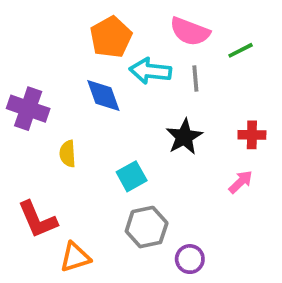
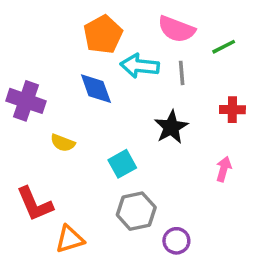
red cross: (252, 135) -> (232, 110), moved
yellow semicircle: (68, 154) -> (63, 143), turned -65
pink arrow: (241, 182) -> (224, 169), turned -30

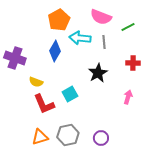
blue diamond: (96, 89) -> (55, 51), turned 50
red L-shape: (35, 204) -> (44, 104), moved
gray hexagon: (136, 211) -> (68, 135), moved

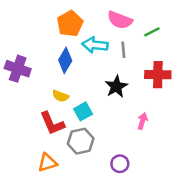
red cross: (133, 63) -> (158, 75), size x1.5
yellow semicircle: (36, 82) -> (60, 96), moved
pink arrow: (128, 97) -> (142, 121), moved
gray hexagon: (68, 135) -> (81, 141), moved

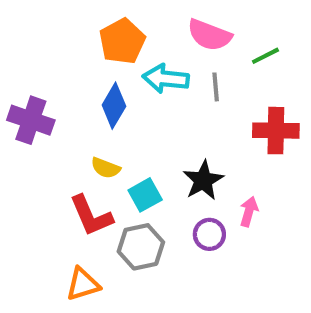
black star: (116, 87) -> (203, 180), moved
purple circle: (120, 164) -> (209, 234), moved

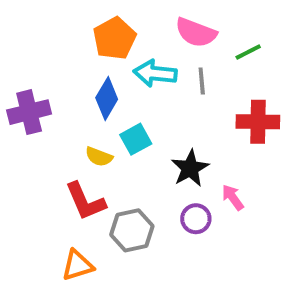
purple cross: (31, 120) -> (29, 112), turned -33
cyan square: (145, 195) -> (136, 139), moved
pink arrow: (249, 212) -> (233, 197), turned -52

